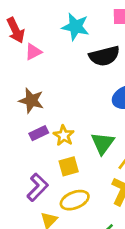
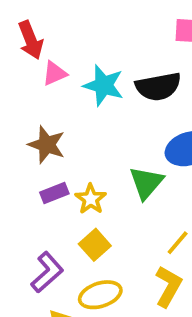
cyan star: (75, 27) -> (104, 85), moved
green triangle: (103, 143) -> (146, 183), moved
yellow square: (69, 166) -> (95, 245), turned -30

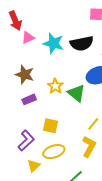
green triangle: (146, 183) -> (76, 93), turned -30
yellow star: (91, 199) -> (55, 86), moved
yellow square: (95, 245) -> (51, 126), turned -35

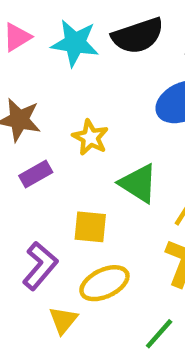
green triangle: (76, 93) -> (138, 183), moved

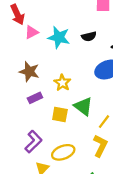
black semicircle: (138, 36) -> (89, 36), size x0.6
yellow square: (90, 227) -> (60, 115), moved

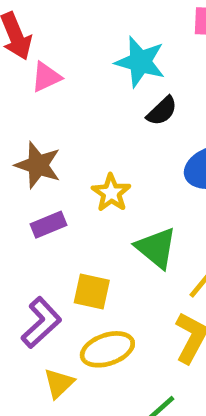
black semicircle: (89, 36) -> (162, 111), moved, turned -32
cyan star: (59, 37) -> (140, 62), moved
yellow square: (60, 115) -> (92, 291), moved

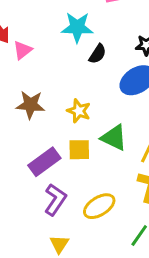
purple rectangle: (48, 225) -> (44, 162), moved, size x1.5
yellow square: (92, 291) -> (79, 150), moved
yellow triangle: (59, 383) -> (59, 244), moved

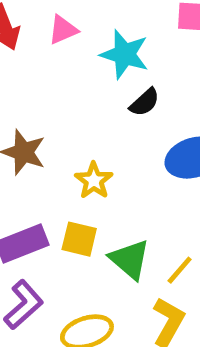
pink triangle: (23, 50) -> (63, 30), moved
green triangle: (114, 138) -> (130, 259), moved

